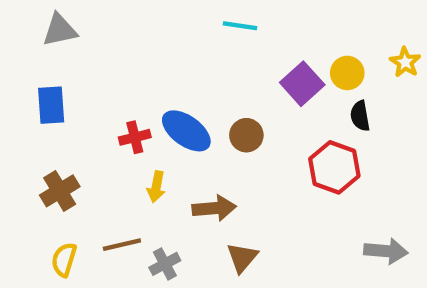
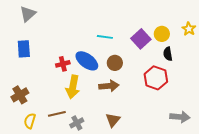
cyan line: (240, 26) -> (105, 37), moved
gray triangle: (60, 30) -> (28, 14), turned -30
yellow arrow: (156, 187) -> (73, 87), size x1.6
brown cross: (60, 191) -> (20, 95), moved
brown arrow: (214, 208) -> (109, 86), moved

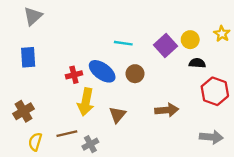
black semicircle: (168, 54) -> (197, 63), turned 104
red hexagon: (156, 78) -> (215, 91), moved
brown arrow: (109, 86) -> (167, 110), moved
brown triangle: (113, 120) -> (117, 115), moved

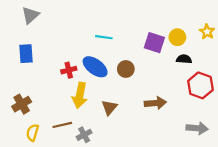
cyan line: (123, 43) -> (104, 37), moved
purple square: (166, 46) -> (154, 43), turned -30

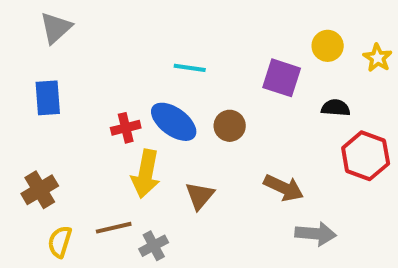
yellow circle: (177, 37) -> (328, 46), moved
brown arrow: (155, 103) -> (284, 188), turned 30
gray arrow: (197, 128) -> (316, 234), moved

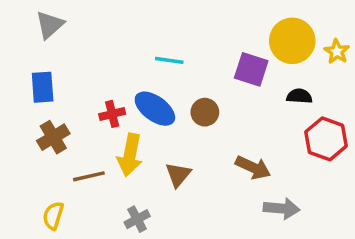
yellow circle: (328, 46) -> (292, 41), size x1.6
brown cross: (40, 190) -> (53, 137), moved
brown line: (114, 228) -> (89, 176), moved

